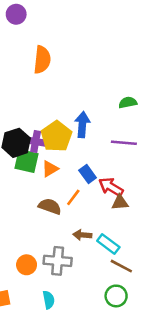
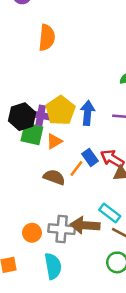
blue arrow: (82, 125) -> (88, 113), moved
blue rectangle: (88, 174) -> (90, 157), moved
brown arrow: (82, 235) -> (85, 225), moved, size x1.6
cyan semicircle: (49, 300) -> (53, 266), size x1.5

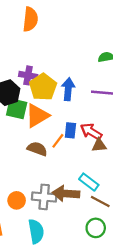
purple cross: (41, 115) -> (28, 75), moved
orange triangle: (54, 141) -> (37, 116), size x1.6
blue rectangle: (90, 157) -> (70, 130), turned 42

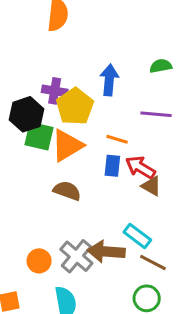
blue arrow: (68, 89) -> (109, 80), moved
orange line: (58, 141) -> (117, 139), moved, turned 70
brown triangle: (99, 145) -> (151, 186), turned 35
gray cross: (44, 197) -> (76, 256), turned 35

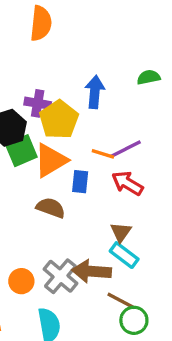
purple line: (156, 114) -> (126, 149), moved, turned -32
green square: (39, 136) -> (21, 151), turned -36
blue rectangle: (112, 166) -> (80, 182), moved
brown triangle: (151, 186) -> (121, 232), moved, turned 35
brown line: (153, 262) -> (121, 301), moved

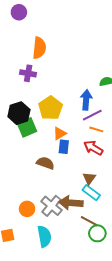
blue arrow: (95, 92) -> (86, 100), moved
purple cross: (38, 103) -> (28, 73), moved
purple line: (126, 149) -> (92, 115), moved
orange line: (103, 154) -> (96, 129), moved
orange triangle: (51, 160) -> (60, 133), moved, size x0.6

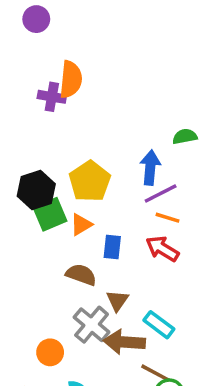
purple cross: (28, 73) -> (52, 97), moved
orange triangle: (60, 133) -> (81, 225), moved
brown triangle: (89, 178) -> (117, 301), moved
gray cross: (52, 206) -> (92, 325), moved

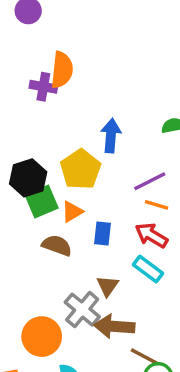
blue arrow: (150, 168) -> (111, 136), moved
brown semicircle: (81, 275) -> (57, 245), moved
cyan rectangle: (159, 325) -> (148, 269), moved
orange circle: (50, 352) -> (42, 337), size x1.5

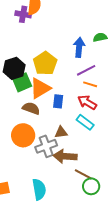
blue arrow: (111, 136) -> (79, 47), moved
orange triangle: (72, 212) -> (40, 88), size x1.6
brown triangle: (108, 286) -> (61, 132), turned 48
gray cross: (82, 310) -> (46, 146), turned 30
orange circle: (42, 337) -> (23, 135), moved

